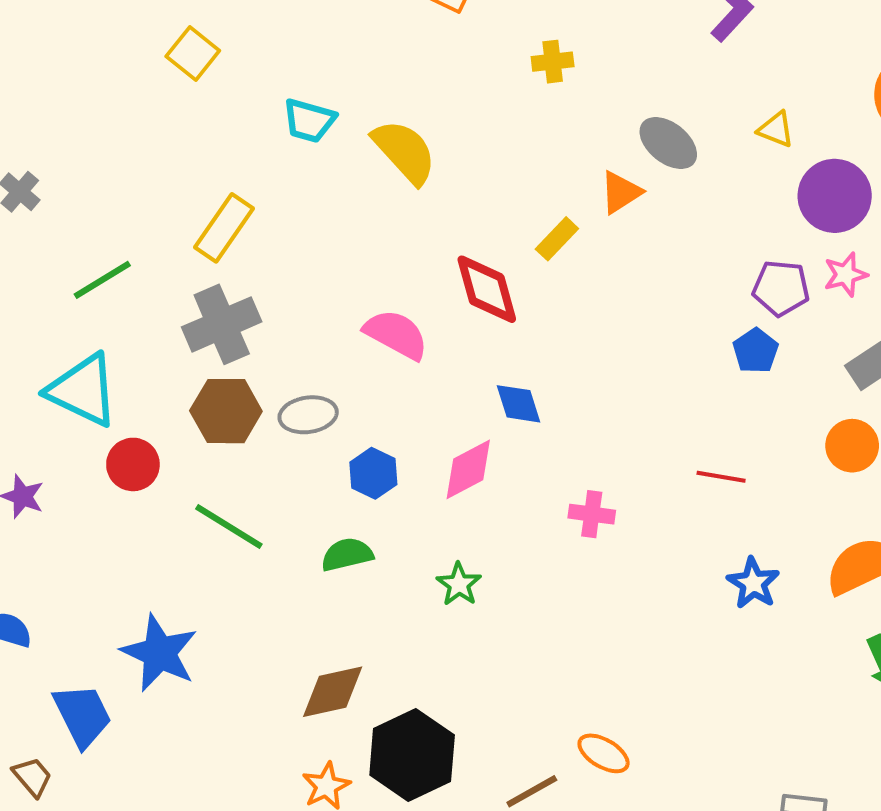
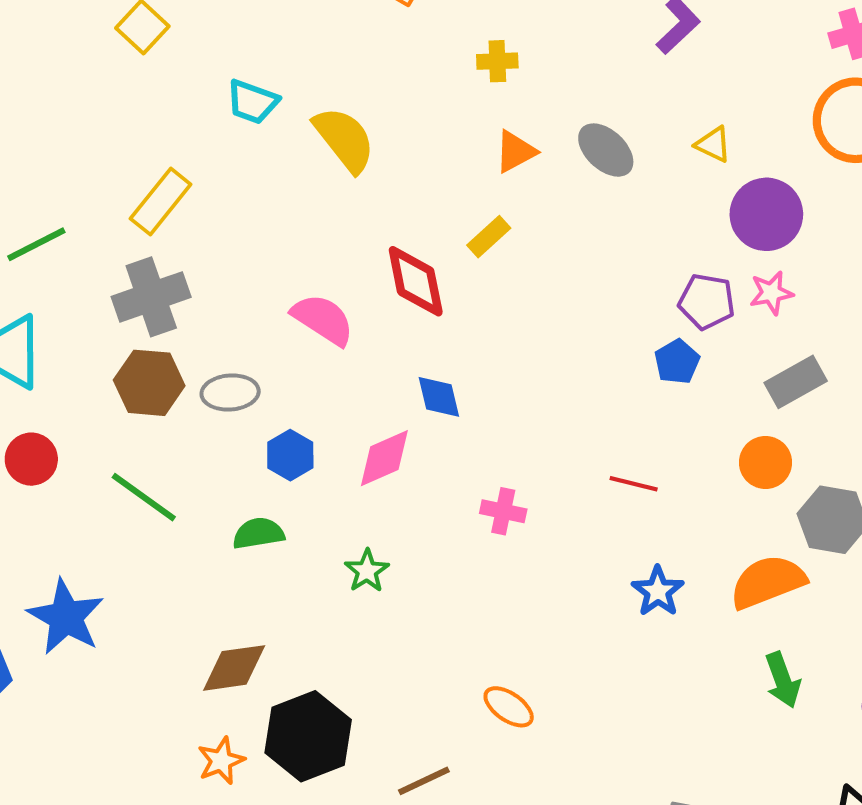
orange triangle: (621, 192) -> (515, 152), moved
red circle: (133, 464) -> (31, 459), moved
orange ellipse: (604, 753) -> (509, 707), moved

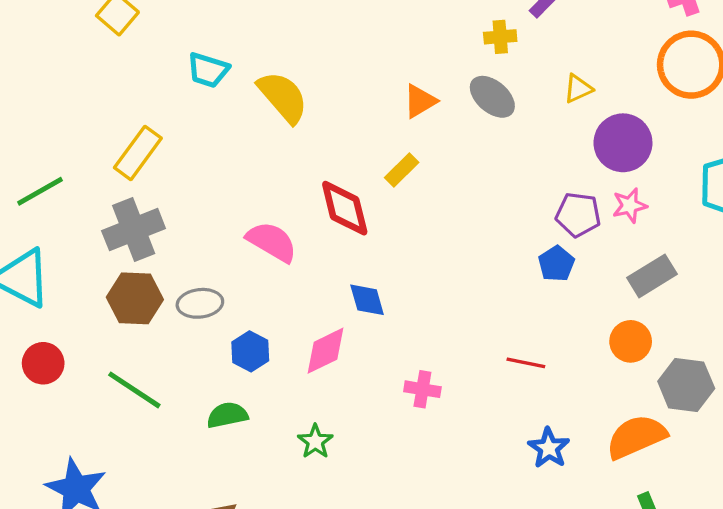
yellow cross: (497, 61) -> (500, 37), moved
yellow triangle: (713, 144) -> (578, 89), turned -48

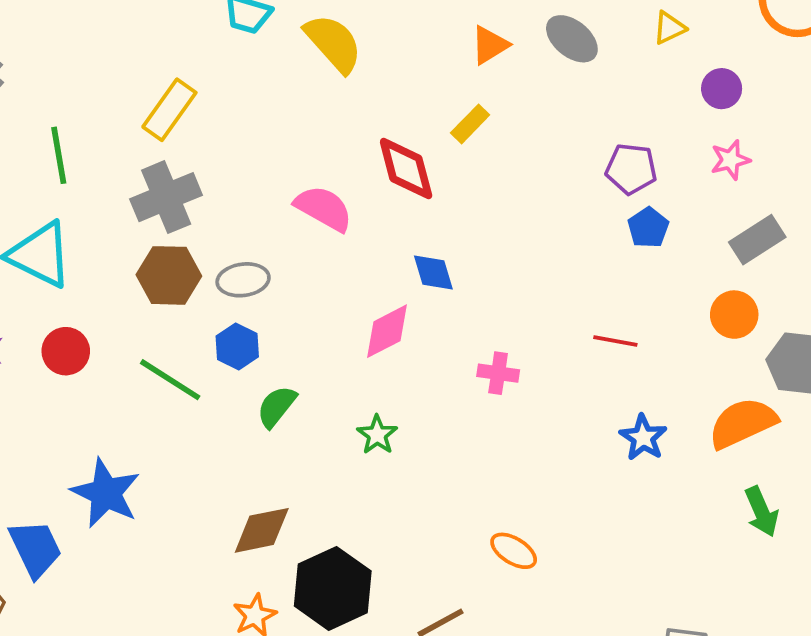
purple circle: (623, 143) -> (722, 89), size x0.6
green line: (40, 191) -> (59, 155), turned -69
purple pentagon: (578, 215) -> (631, 169), moved
blue hexagon: (250, 351) -> (237, 346), moved
green semicircle: (227, 415) -> (277, 406), turned -39

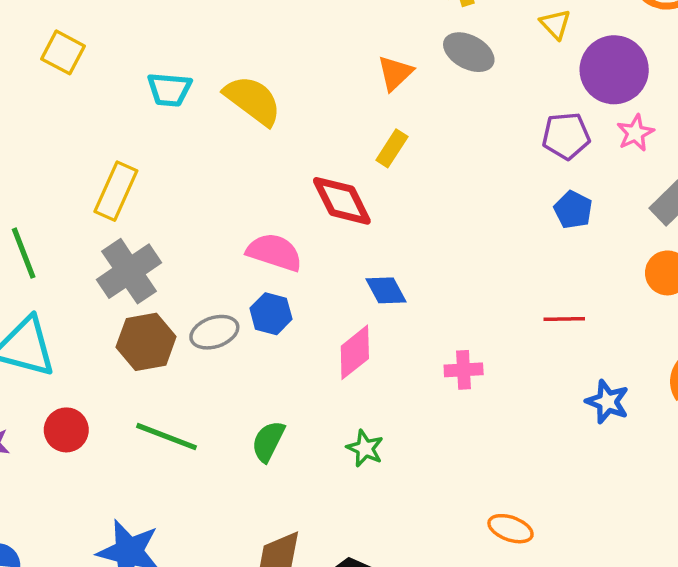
yellow triangle: (669, 28) -> (555, 24), turned -36
purple circle: (722, 89) -> (614, 70), size x1.8
purple pentagon: (631, 169) -> (566, 136), moved
blue hexagon: (237, 346) -> (271, 314), moved

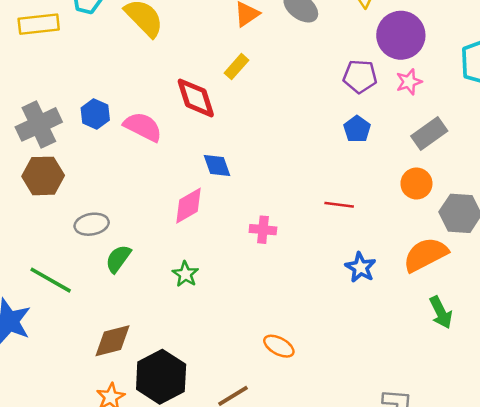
yellow rectangle: (116, 191) -> (39, 24), moved, turned 51
blue hexagon: (271, 314) -> (95, 114), moved
gray ellipse: (214, 332) -> (92, 224), moved
green line: (166, 437) -> (51, 280), moved

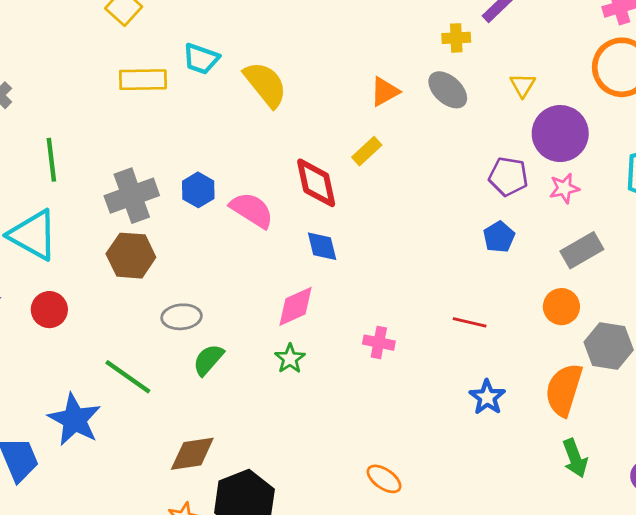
blue diamond: (217, 166) -> (322, 246), moved
orange semicircle: (426, 255) -> (564, 390), turned -51
green star: (185, 274) -> (290, 359), moved

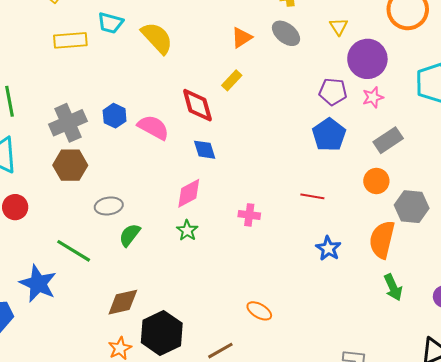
blue pentagon: (499, 237) -> (329, 135), size x1.5

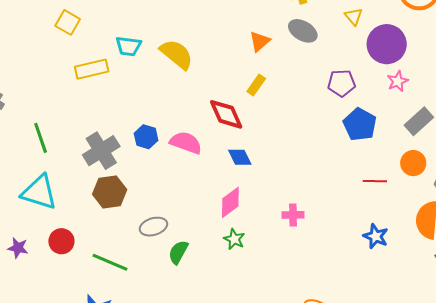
purple pentagon: (333, 92) -> (341, 83), moved
red line: (312, 196) -> (375, 181), moved
green line: (74, 251) -> (110, 262), moved

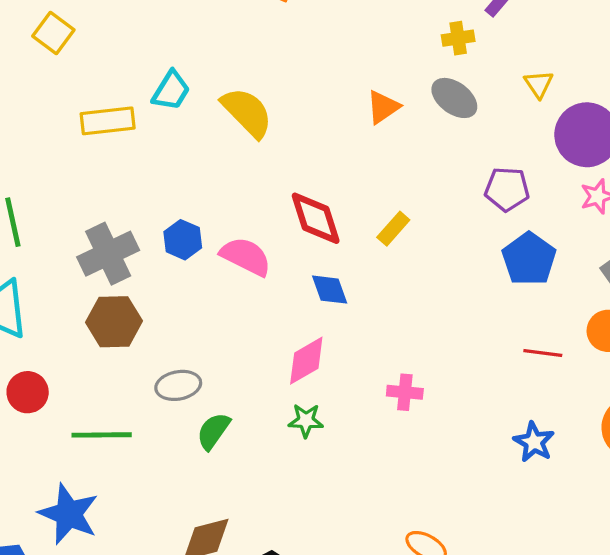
yellow square: (68, 22) -> (53, 33), moved
cyan trapezoid: (128, 46) -> (171, 91), turned -72
yellow rectangle: (256, 85) -> (393, 229), moved
green star: (234, 239) -> (306, 421), turned -30
green line: (110, 262) -> (102, 435), turned -30

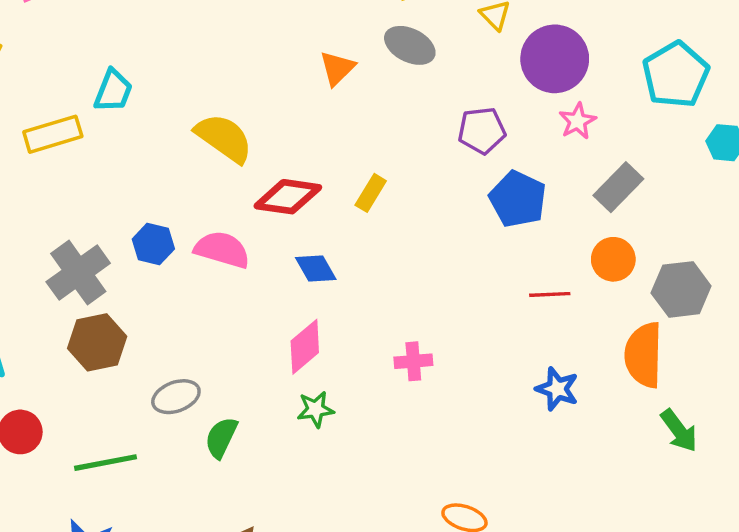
yellow semicircle: (247, 112) -> (224, 138), moved
red diamond: (316, 218) -> (288, 197), turned -54

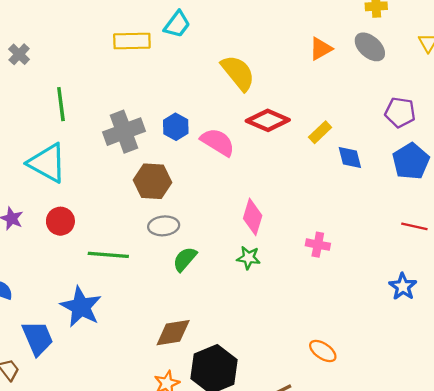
blue diamond: (316, 268) -> (350, 158), moved
brown hexagon: (97, 342) -> (152, 181), moved
pink diamond: (305, 347) -> (253, 217), turned -48

